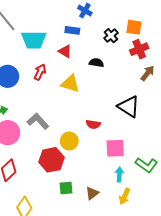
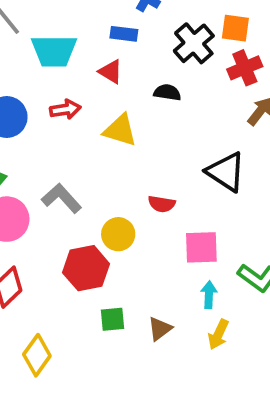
black cross: (111, 36) -> (194, 43), size x1.5
red arrow: (40, 72) -> (65, 109), turned 56

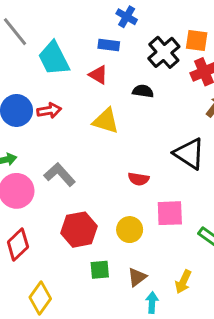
cyan trapezoid: (54, 51) -> (54, 58), turned 63
red arrow: (65, 109) -> (49, 110), moved
yellow circle: (118, 234) -> (130, 230), moved
cyan arrow: (209, 295) -> (152, 303), moved

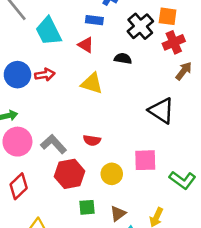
gray L-shape: (60, 174) -> (53, 144), moved
red semicircle: (139, 179) -> (92, 140), moved

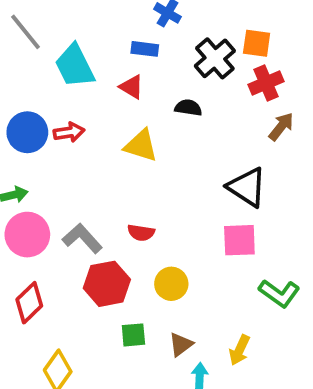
pink square: (145, 160) -> (239, 240), moved

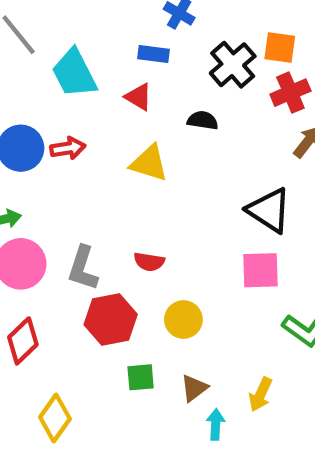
gray L-shape: (82, 238) -> (83, 268), turned -120

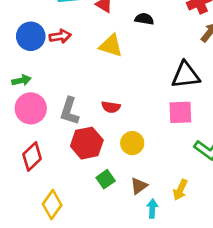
black triangle: (269, 210) -> (186, 75), turned -40
green square: (141, 377) -> (106, 179), turned -30

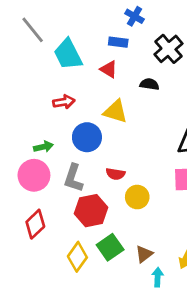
blue circle: (31, 36) -> (87, 137), moved
green arrow: (21, 80) -> (43, 147), moved
yellow circle: (132, 143) -> (137, 197), moved
green square: (106, 179) -> (110, 247), size x1.4
yellow diamond: (52, 205) -> (77, 257), moved

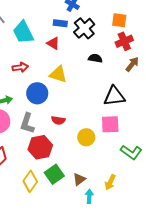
black cross: (168, 49) -> (84, 28), moved
black semicircle: (149, 84) -> (95, 58), moved
yellow circle: (137, 197) -> (86, 137), moved

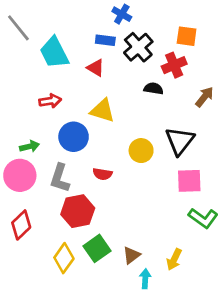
red cross: (124, 41) -> (174, 65), moved
black triangle: (114, 96) -> (180, 141), turned -45
pink square: (110, 124) -> (189, 181), moved
yellow circle: (86, 137) -> (141, 151), moved

